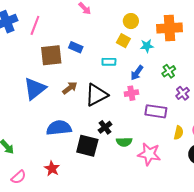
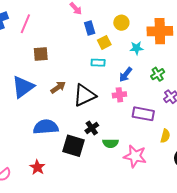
yellow square: (123, 41) -> (104, 42), moved, turned 32
blue rectangle: (76, 47) -> (90, 28), moved, turned 48
brown square: (51, 55) -> (41, 54), size x0.7

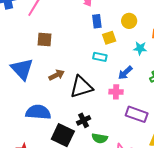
blue triangle: (23, 87) -> (22, 69), turned -45

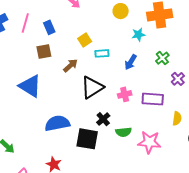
blue rectangle: (97, 21) -> (49, 27), moved
yellow square: (109, 38) -> (85, 40), moved
brown arrow: (57, 75) -> (70, 66), moved
pink cross: (116, 92) -> (125, 94), moved

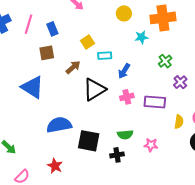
blue arrow: (131, 62) -> (124, 71), moved
black cross: (103, 119) -> (117, 155), moved, turned 32
pink star: (149, 142) -> (151, 145), size x0.6

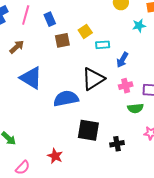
brown square: (47, 53) -> (62, 40), moved
brown arrow: (73, 67) -> (17, 47), moved
blue semicircle: (59, 125) -> (66, 99), moved
green semicircle: (125, 135) -> (135, 108), moved

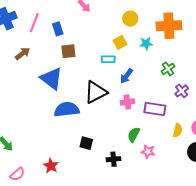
yellow square: (85, 31) -> (120, 42), moved
blue triangle: (31, 78) -> (51, 78), moved
green semicircle: (135, 108) -> (134, 135), moved, turned 119
black square: (88, 130) -> (86, 143), size x0.6

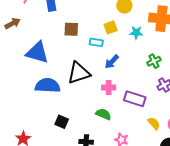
brown square: (68, 51) -> (71, 29), moved
blue triangle: (51, 78) -> (37, 53), turned -30
yellow semicircle: (178, 130) -> (154, 123), turned -64
green semicircle: (134, 135) -> (103, 114), moved, turned 77

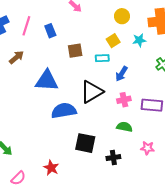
black square: (62, 122) -> (85, 143), size x1.5

